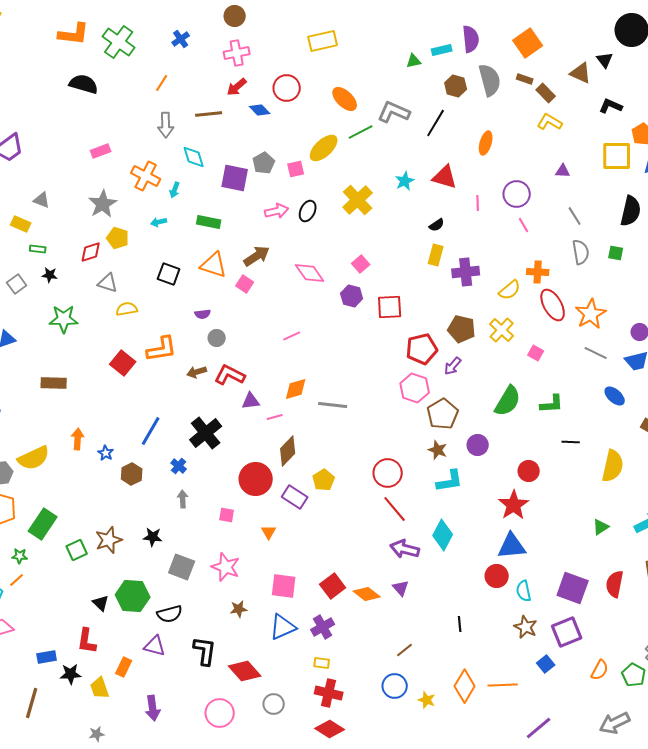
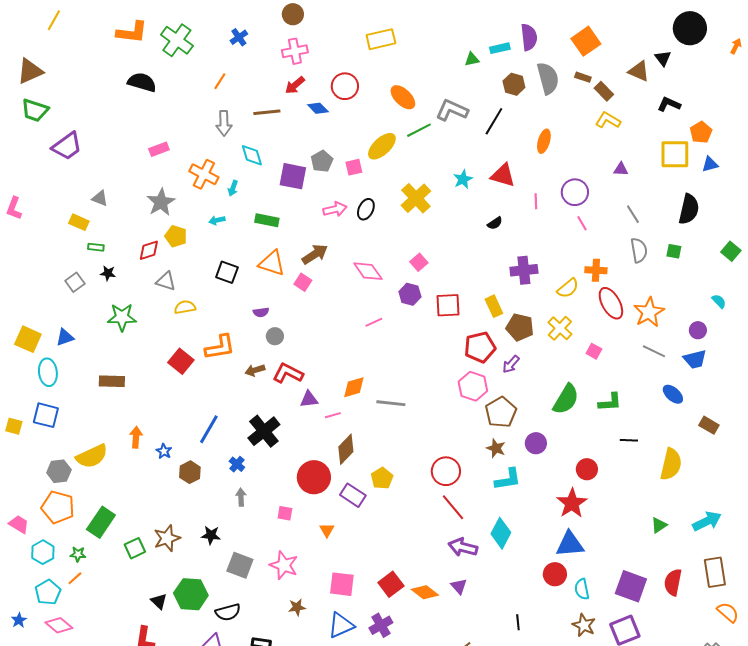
yellow rectangle: (436, 255) -> (494, 306), moved, turned -40
pink line: (292, 336) -> (374, 322), moved

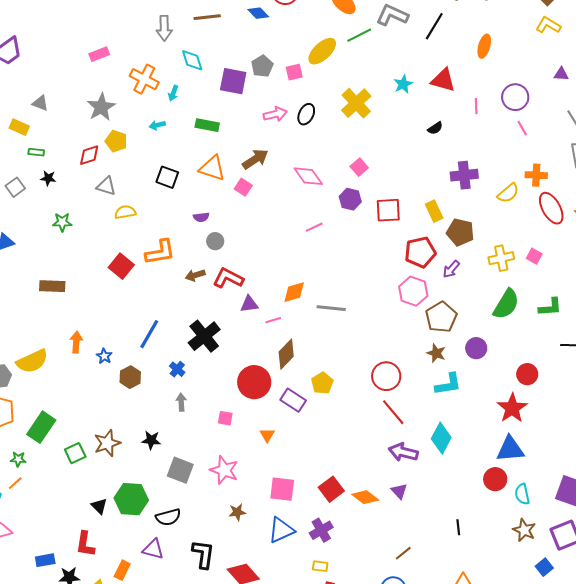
green star: (122, 317) -> (62, 222), size x0.7
yellow cross: (560, 328) -> (501, 258), moved, turned 35

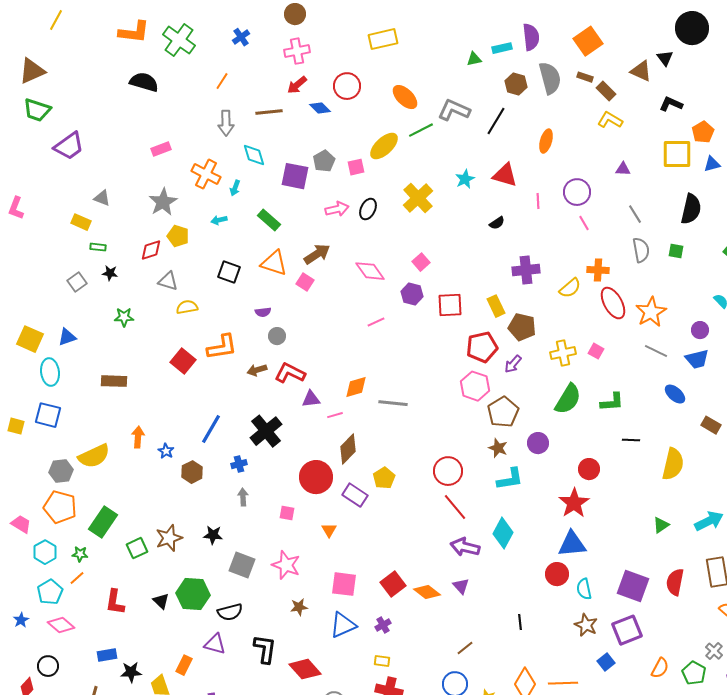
green rectangle: (207, 125) -> (269, 220), turned 30
blue cross: (177, 369) -> (239, 464), turned 35
purple cross: (321, 530) -> (383, 625), size x0.7
red L-shape: (85, 544) -> (115, 602), moved

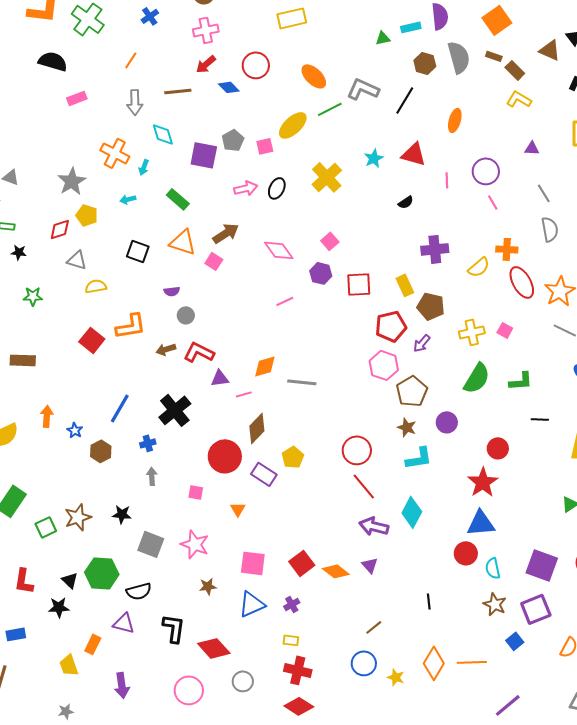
pink rectangle: (161, 149) -> (77, 98), moved
black star: (131, 672) -> (59, 607), moved

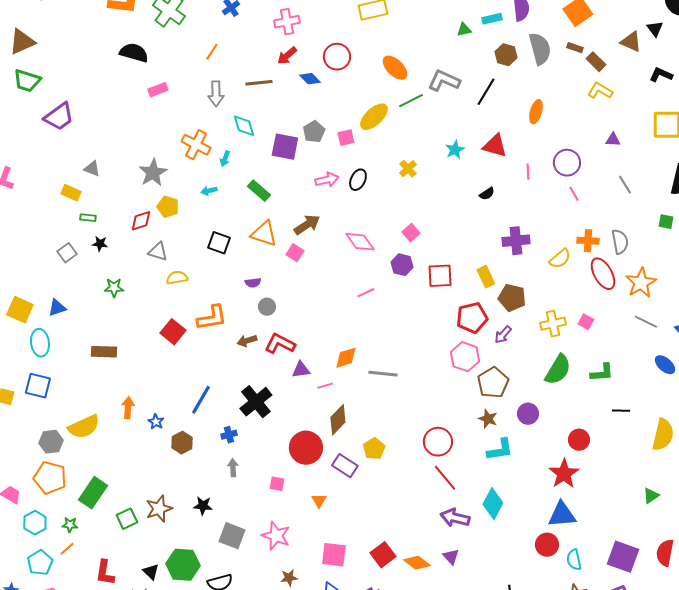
yellow cross: (327, 177) -> (408, 169), size x0.6
gray semicircle: (550, 229) -> (620, 242), moved

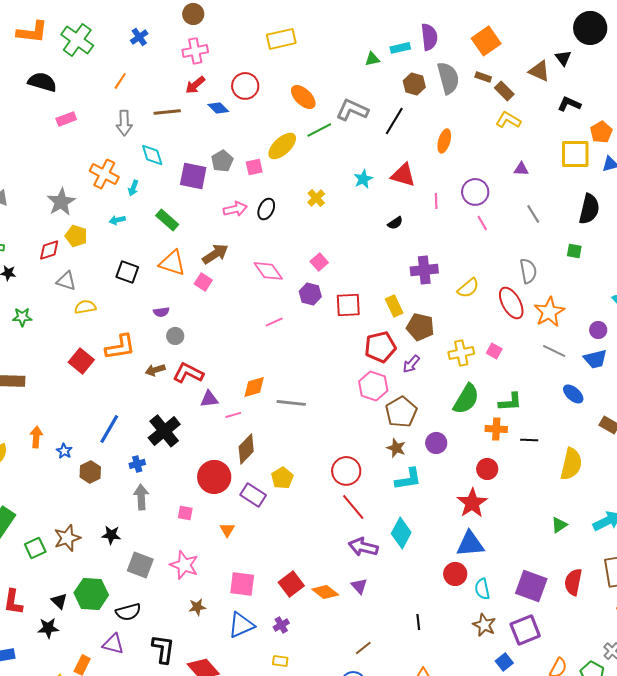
orange cross: (588, 241) -> (496, 429), moved
gray arrow: (233, 468) -> (141, 497), size x1.4

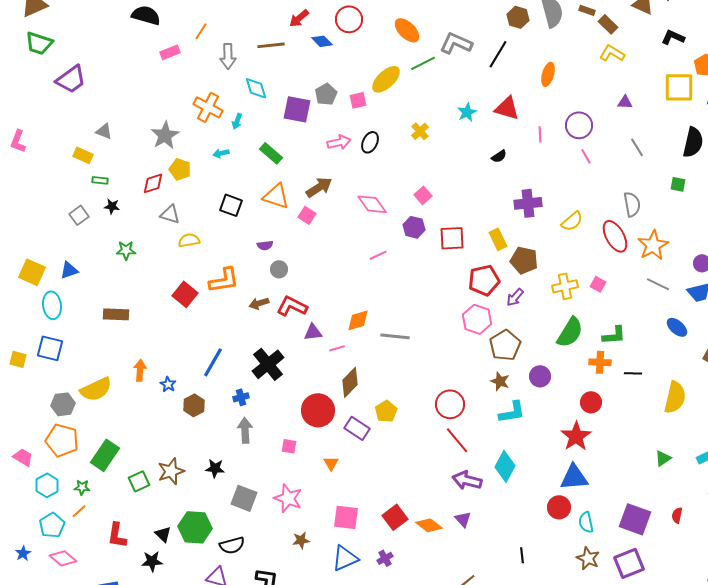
orange line: (120, 81) -> (201, 31), moved
red semicircle: (573, 582) -> (677, 515), size x0.6

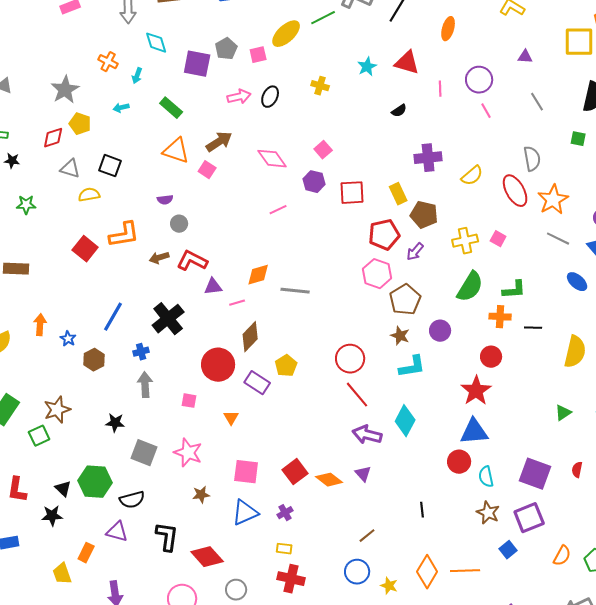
orange cross: (208, 107) -> (108, 62), size x0.7
yellow cross: (420, 131) -> (320, 86), turned -30
black square: (231, 205) -> (110, 166), moved
brown star: (171, 471) -> (57, 410), moved

